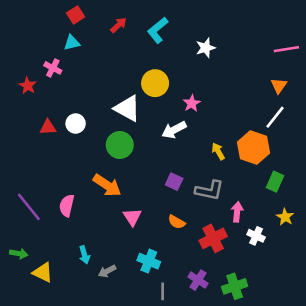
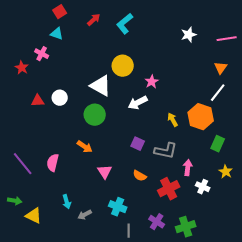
cyan triangle: (72, 43) -> (57, 34), turned 32
white star: (206, 48) -> (189, 35), moved
orange arrow: (107, 185) -> (85, 147), size x0.7

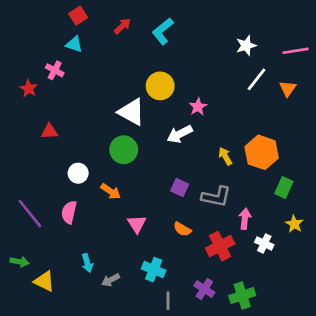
white line: (218, 93) -> (256, 79), moved
white circle: (60, 98) -> (78, 173), moved

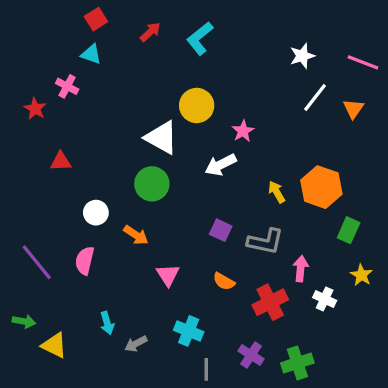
pink line: (296, 51) -> (363, 62), turned 30

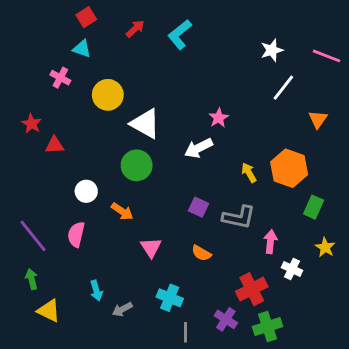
yellow circle: (197, 105) -> (108, 95), moved
red star: (35, 109) -> (32, 124), moved
orange triangle: (353, 109) -> (318, 119), moved
red cross: (270, 302) -> (252, 289), moved
green arrow: (24, 321) -> (32, 279), moved, turned -114

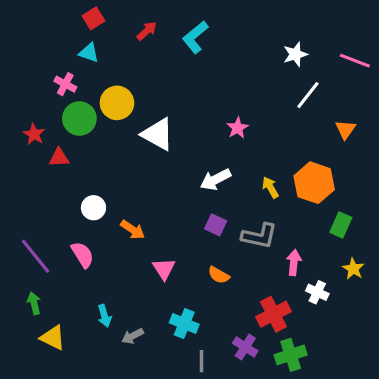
white arrow: (198, 148) -> (216, 180), moved
green circle: (137, 165) -> (79, 119), moved
pink semicircle: (76, 234) -> (83, 255), turned 135

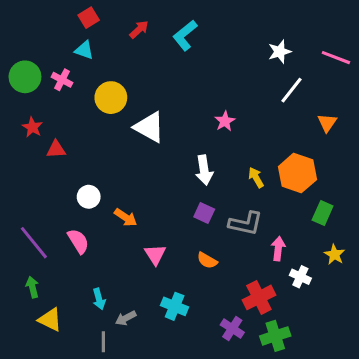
green circle: (79, 119) -> (25, 77), moved
white arrow: (216, 180) -> (204, 170), turned -72
gray line: (201, 361) -> (103, 342), moved

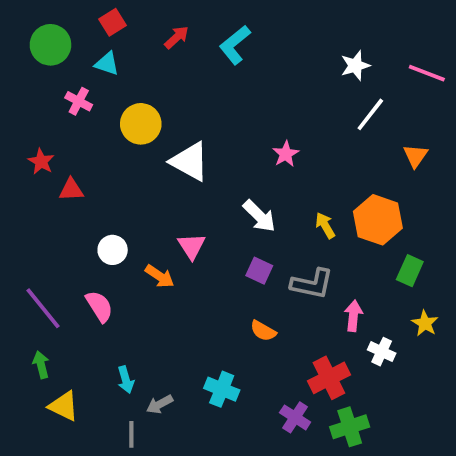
green circle: (25, 77) -> (50, 45), moved
white arrow: (204, 170) -> (259, 216), turned -36
pink triangle: (155, 254) -> (192, 246), moved

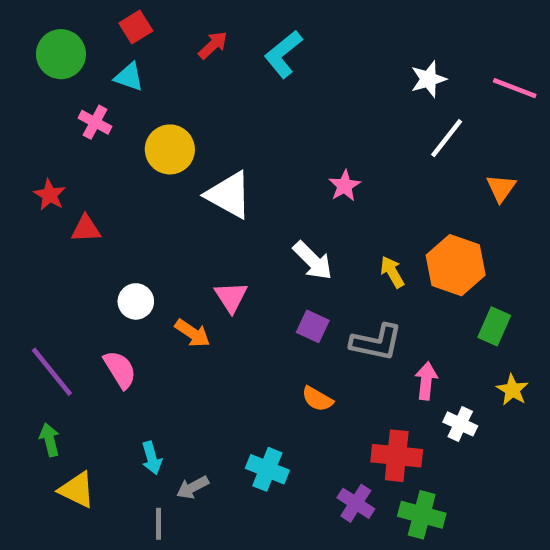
red cross: (329, 378) -> (397, 456), turned 33
green cross: (350, 427) -> (422, 515), turned 33

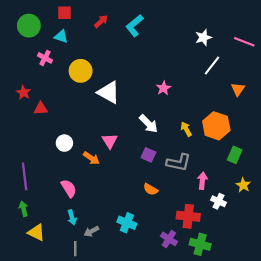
red square: (136, 27) -> (64, 13), turned 32
pink semicircle: (120, 369) -> (69, 188), moved
purple line: (52, 372) -> (25, 176), turned 32

